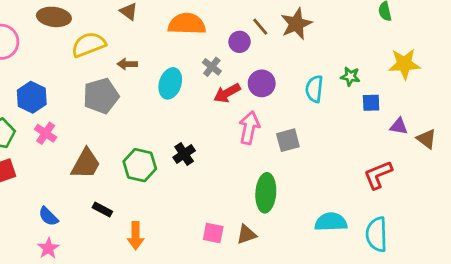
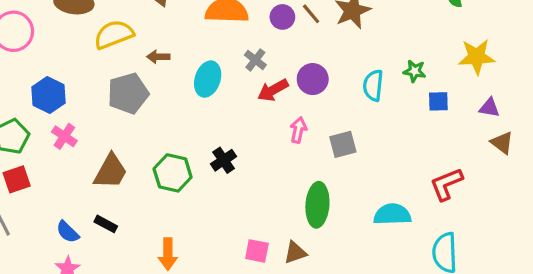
purple circle: (240, 42) -> (282, 17), moved
purple triangle: (399, 126) -> (489, 108), moved
pink arrow: (249, 128) -> (298, 130), size x0.7
black rectangle: (102, 209) -> (106, 224), moved
cyan semicircle: (331, 222) -> (392, 214), moved

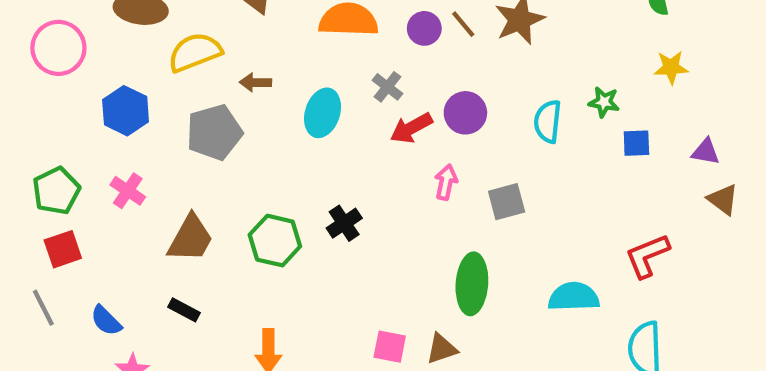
yellow star: (477, 57) -> (671, 67), moved, size x0.7
blue hexagon: (48, 95) -> (126, 111), moved
blue semicircle: (68, 232) -> (106, 321), moved

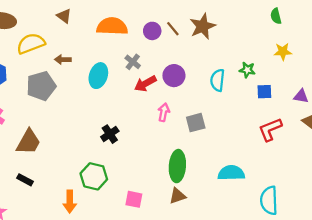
green hexagon: (275, 241) -> (94, 176), moved
red L-shape: (647, 256) -> (270, 129), moved
brown triangle: (442, 349) -> (177, 196), moved

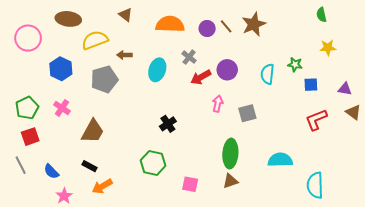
orange arrow: (70, 202) -> (102, 186), moved, turned 60

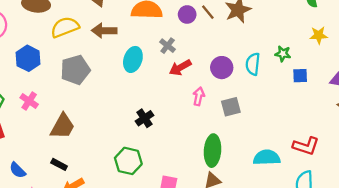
brown arrow: (124, 55) -> (104, 31), moved, size x1.5
purple circle: (227, 70) -> (222, 68), moved
red L-shape: (316, 120) -> (306, 146), moved, turned -140

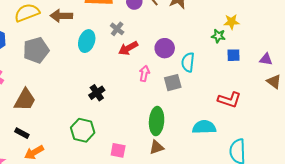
yellow star: (319, 35) -> (231, 22), moved
cyan semicircle: (253, 64) -> (188, 62), moved
red L-shape: (306, 146) -> (229, 100), moved

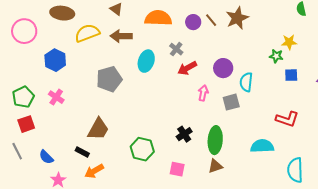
gray pentagon: (36, 50) -> (109, 79), moved
black cross: (97, 93) -> (184, 134), moved
brown trapezoid: (25, 100) -> (98, 129), moved

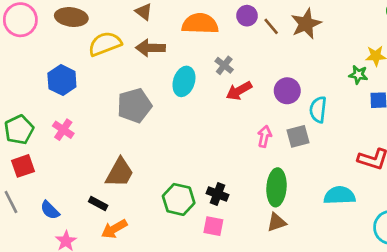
purple circle: (193, 22) -> (247, 16), moved
pink circle: (24, 31) -> (20, 20), moved
pink arrow: (203, 93) -> (264, 136), moved
black cross: (184, 134) -> (217, 194), moved, turned -35
pink square: (177, 169) -> (213, 226), moved

